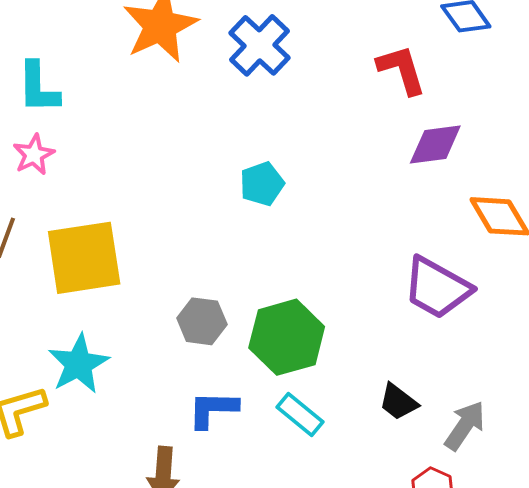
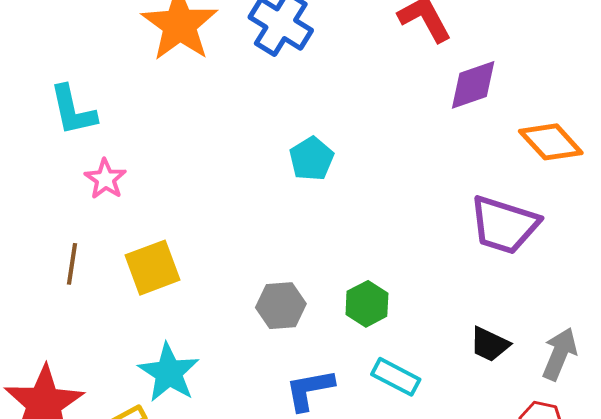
pink star: (34, 155) -> (105, 179), moved
yellow square: (84, 258) -> (152, 268), size x0.7
green hexagon: (287, 337) -> (367, 304), size x0.6

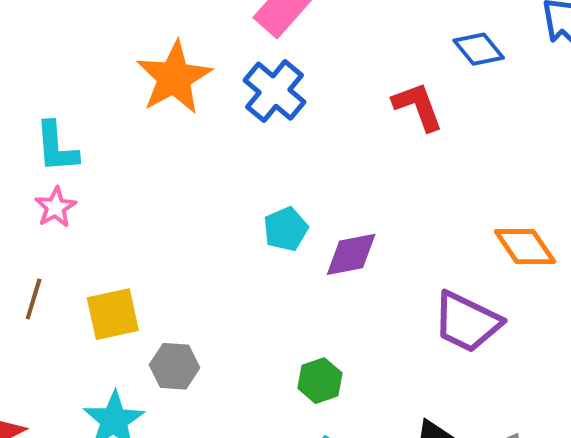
purple diamond: (473, 85) -> (351, 254), moved
pink star: (105, 179) -> (56, 207), moved
gray hexagon: (281, 306) -> (175, 366), moved

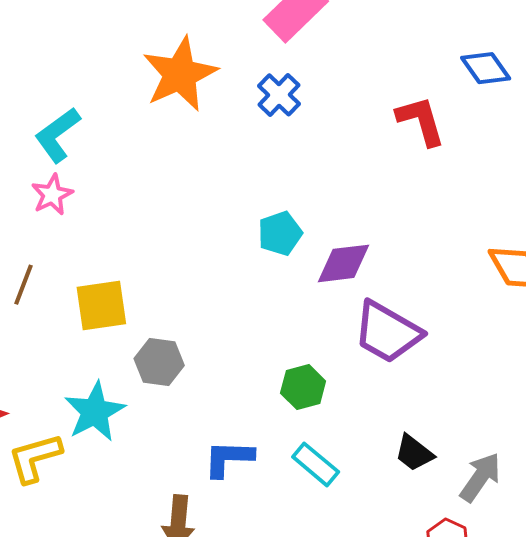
blue cross: (275, 91) -> (279, 95), size x0.7
cyan L-shape: (56, 147) -> (57, 135), turned 54
purple trapezoid: (467, 322) -> (387, 332), moved

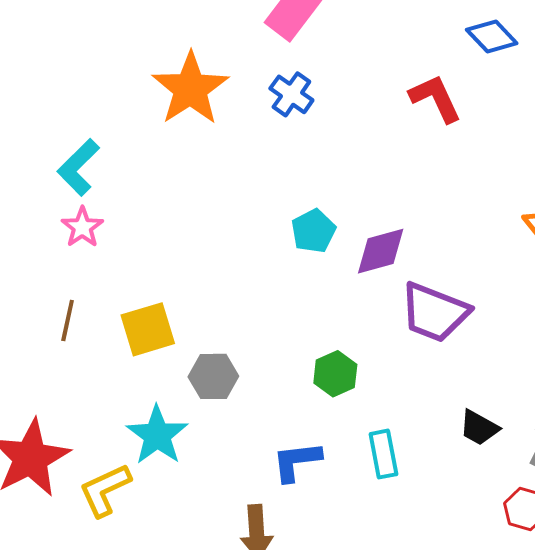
green hexagon: (303, 387) -> (335, 374), moved
cyan rectangle: (316, 464) -> (383, 454), turned 48

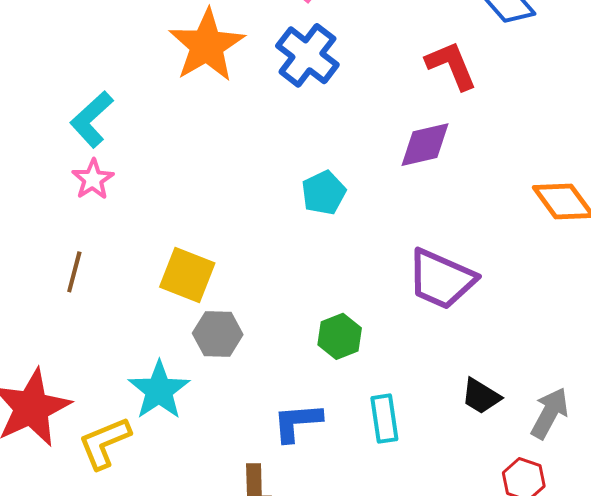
blue cross: (291, 94) -> (307, 55), size x1.4
purple diamond: (381, 251) -> (425, 145), moved
yellow square: (148, 329) -> (187, 275), moved, turned 36

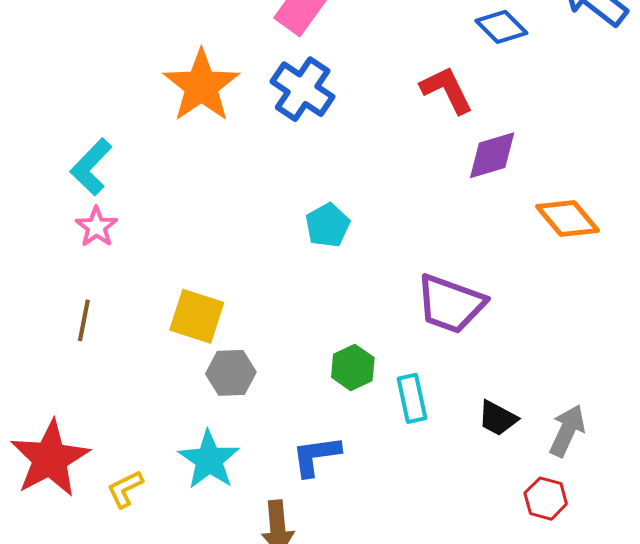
purple diamond: (425, 145) -> (492, 155), moved
cyan star: (159, 390) -> (209, 460), moved
cyan rectangle: (384, 419) -> (412, 398), moved
yellow L-shape: (105, 443) -> (125, 489), size x0.7

